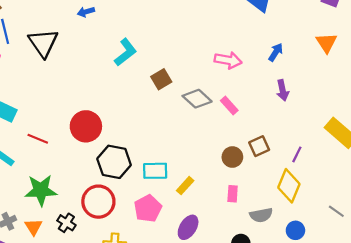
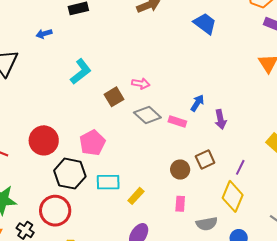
blue arrow: (276, 52) -> (197, 103), moved
pink arrow: (228, 60) -> (141, 84), moved, size x0.7
purple arrow: (283, 90) -> (220, 119), moved
pink rectangle: (229, 105) -> (177, 121), turned -30
pink pentagon: (148, 208) -> (92, 143), moved

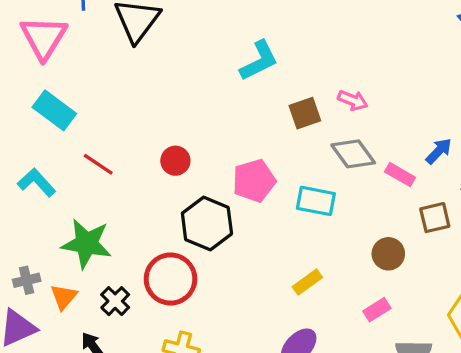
red circle: (44, 140) -> (175, 161), size x0.6
brown square: (205, 159) -> (435, 218), moved
cyan rectangle: (108, 182) -> (316, 201), moved
pink rectangle: (180, 204) -> (377, 310), turned 42

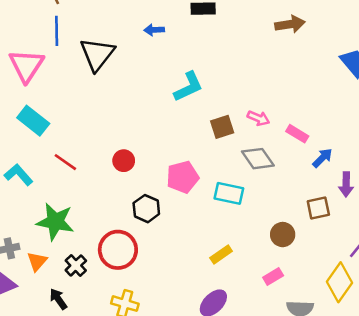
pink rectangle: (400, 175) -> (297, 134), moved
black hexagon: (207, 224) -> (146, 209), size x0.7

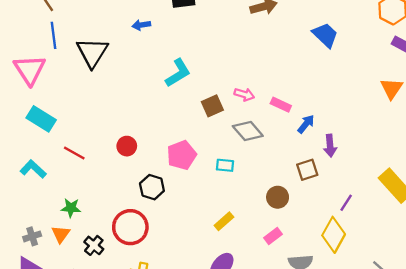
cyan rectangle: (229, 193) -> (225, 165), size x0.7
green star: (55, 222) -> (71, 208), size x0.6
orange triangle: (37, 261) -> (61, 234), moved

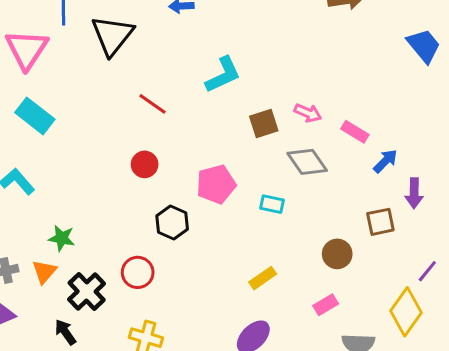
red line: (74, 153) -> (153, 104), moved
red circle: (130, 227) -> (138, 272), size x0.7
black cross: (94, 245) -> (87, 291), size x1.4

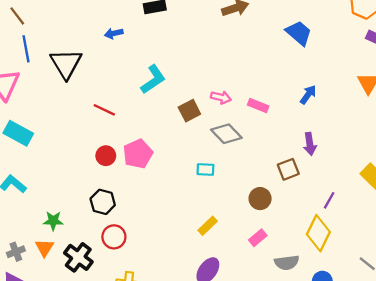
blue arrow: (385, 161) -> (308, 95), moved
pink pentagon: (216, 184) -> (138, 154), moved
black hexagon: (172, 222) -> (103, 202), moved

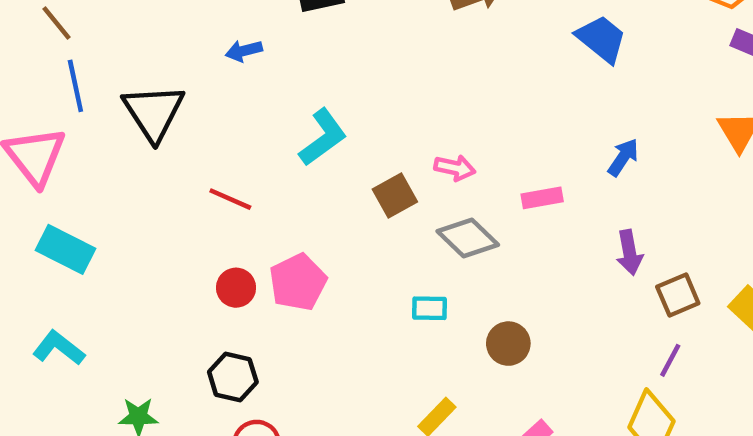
pink rectangle: (258, 106) -> (542, 198), moved, turned -30
brown square: (288, 169) -> (678, 295), moved
brown circle: (260, 199) -> (508, 344), moved

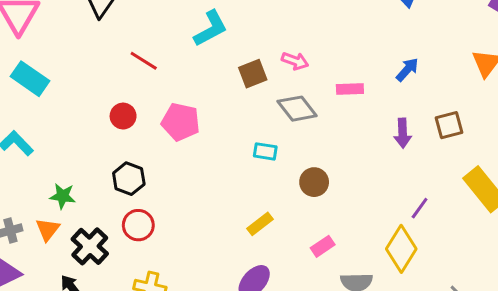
pink pentagon: (298, 282) -> (181, 122), turned 30
red circle: (236, 288) -> (123, 116), moved
brown square: (678, 295) -> (449, 125), moved

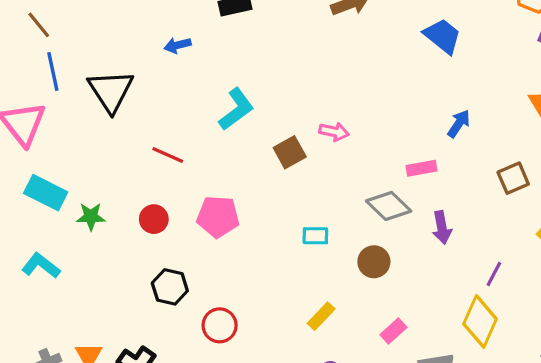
pink rectangle: (350, 89) -> (422, 168), moved
gray diamond: (297, 109) -> (389, 206), moved
purple arrow: (403, 133) -> (442, 228), moved
green star: (63, 196) -> (91, 217), moved
red circle: (138, 225) -> (220, 325), moved

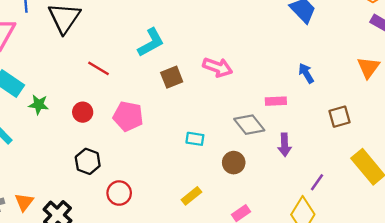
blue arrow: (459, 124) -> (306, 73), turned -72
pink arrow: (334, 132) -> (218, 67), size x1.4
brown square: (290, 152) -> (172, 77), moved

